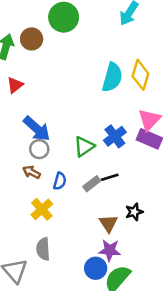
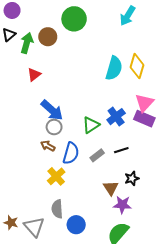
black line: (110, 177) -> (121, 150), moved
blue semicircle: (60, 181) -> (71, 153), size x1.5
purple star: (110, 250) -> (122, 205), moved
blue circle: (96, 268) -> (76, 225), moved

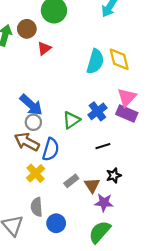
yellow diamond: (137, 66) -> (119, 59), turned -30
red triangle: (34, 75) -> (44, 48), moved
brown arrow: (48, 146) -> (27, 142), size x1.6
gray rectangle: (97, 155) -> (71, 181), moved

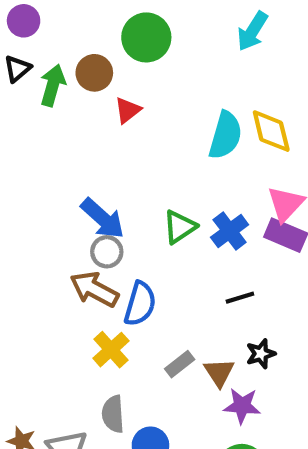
green triangle: (71, 120) -> (180, 227), moved

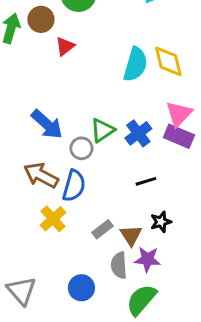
gray circle: (107, 252) -> (81, 148), moved
gray semicircle: (113, 414) -> (119, 265), moved

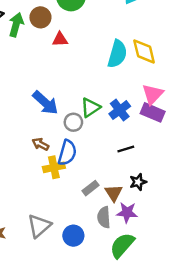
red triangle: (65, 46) -> (60, 39), turned 35
brown arrow: (41, 175) -> (40, 144), size x0.6
yellow cross: (53, 219) -> (54, 167), moved, turned 30
gray triangle: (21, 291) -> (39, 226), moved, turned 30

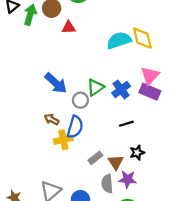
cyan semicircle: (117, 54) -> (119, 40), turned -125

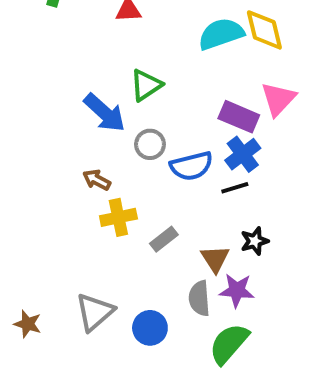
green triangle: (95, 87) -> (146, 85), moved
blue cross: (121, 89) -> (243, 154), moved
purple rectangle: (150, 92) -> (239, 117), moved
blue semicircle: (75, 127) -> (191, 166), moved, turned 60
gray rectangle: (95, 158) -> (164, 239), moved

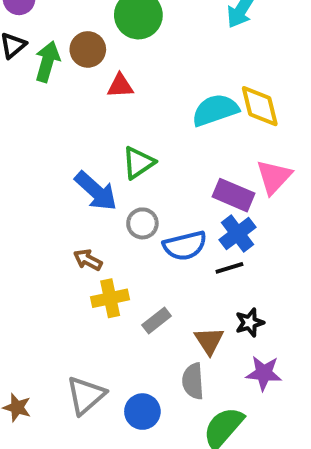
purple star: (237, 290) -> (264, 373), moved

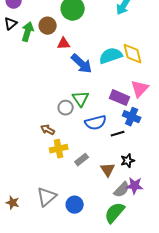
green triangle: (138, 163) -> (81, 99), moved, turned -30
blue arrow: (96, 191) -> (82, 64), moved
gray circle: (142, 223) -> (66, 108), moved
blue cross: (238, 234) -> (132, 117), moved, turned -30
gray semicircle: (193, 381) -> (122, 190), moved, turned -132

